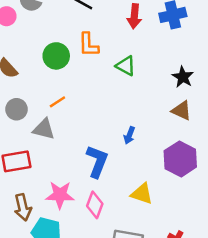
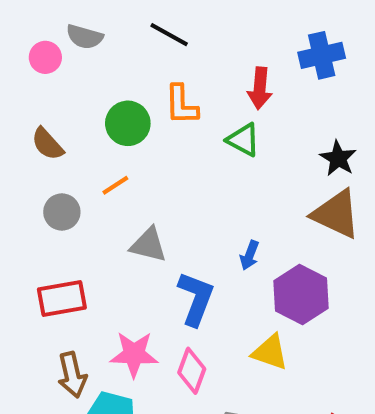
red arrow: (134, 16) -> (260, 88), moved
orange line: (57, 102) -> (115, 185), moved
brown triangle: (182, 111) -> (336, 214), size x1.5
gray triangle: (44, 129) -> (148, 245), moved
purple hexagon: (180, 159) -> (301, 294), moved

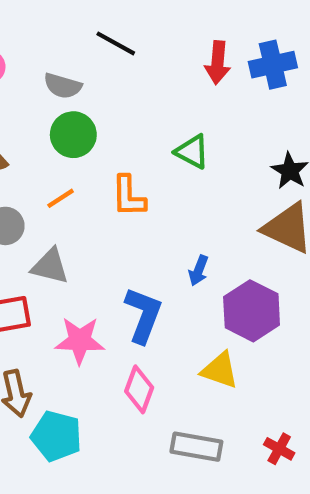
gray semicircle: (85, 37) -> (63, 86), moved
red arrow: (260, 88) -> (218, 63), moved
orange L-shape: (181, 105) -> (128, 196), moved
gray triangle: (148, 245) -> (50, 266), moved
pink star: (134, 354) -> (80, 341), moved

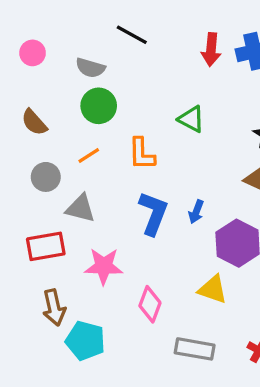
blue L-shape: (143, 315) -> (153, 213), moved

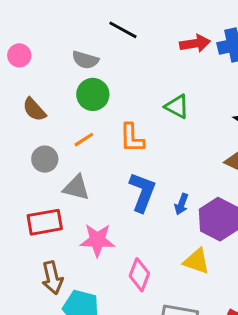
red arrow: (211, 50) -> (195, 43), turned -104
pink circle: (33, 53) -> (19, 55), moved
blue arrow: (196, 212) -> (181, 204), moved

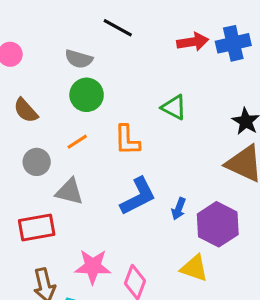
blue L-shape: (142, 192) -> (138, 196), turned 42
pink star: (97, 240) -> (93, 266), moved

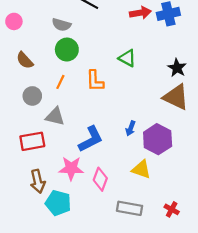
orange line: (77, 142) -> (60, 82), turned -32
blue L-shape: (138, 196) -> (91, 139), moved

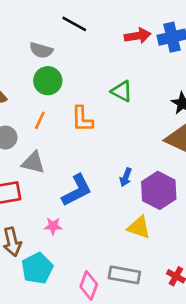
pink star: (71, 168) -> (53, 226), size x0.6
pink diamond: (100, 179) -> (89, 286), moved
cyan pentagon: (58, 203) -> (37, 268), turned 30

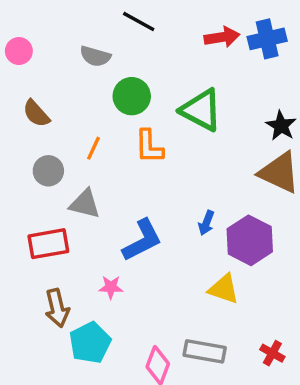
green circle: (48, 81) -> (132, 96), moved
green triangle: (122, 91) -> (201, 110), size x1.5

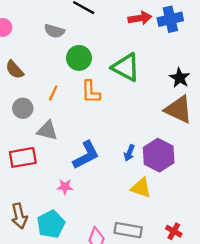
blue arrow: (206, 223) -> (129, 153), moved
brown arrow: (57, 308) -> (19, 216), moved

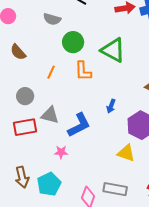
gray circle: (23, 108) -> (25, 96), moved
gray triangle: (47, 131) -> (50, 115), moved
blue arrow: (129, 153) -> (111, 106), moved

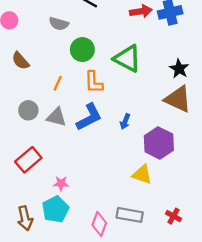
gray triangle: (50, 115) -> (56, 117), moved
blue L-shape: (79, 125) -> (89, 117), moved
red rectangle: (25, 127) -> (28, 160), moved, turned -30
pink star: (61, 152) -> (61, 183), moved
brown arrow: (22, 177) -> (25, 218), moved

